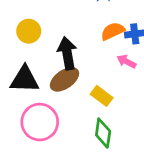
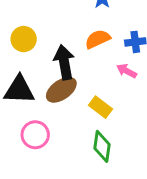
orange semicircle: (113, 31) -> (98, 39), moved
pink circle: (40, 122) -> (35, 135), size x0.7

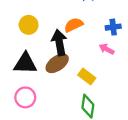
orange semicircle: (98, 39) -> (74, 25), moved
pink circle: (35, 135) -> (25, 97), moved

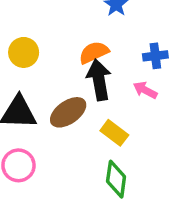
black arrow: (59, 42) -> (99, 80), moved

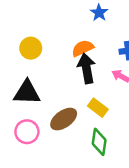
brown ellipse: (68, 112) -> (64, 119), moved

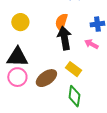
orange semicircle: (83, 48) -> (61, 22), turned -48
pink circle: (27, 132) -> (17, 77), moved

